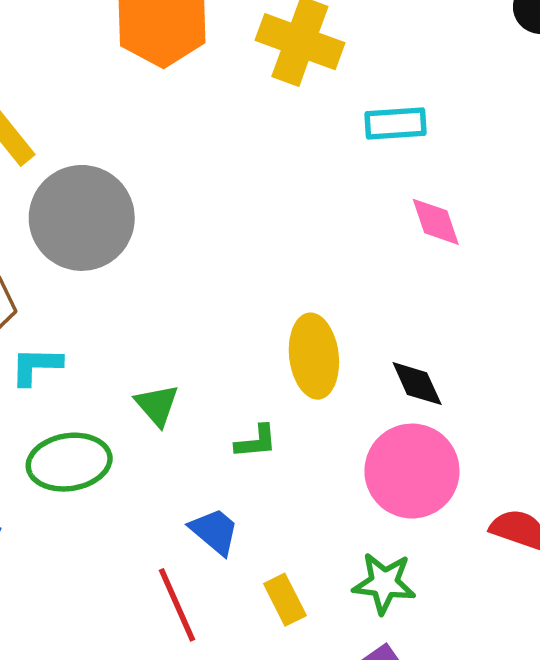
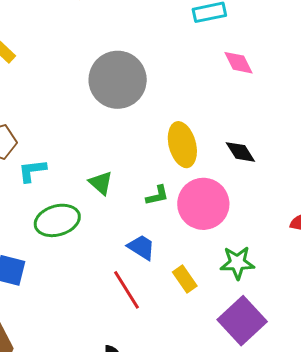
gray circle: (82, 218) -> (118, 80), moved
pink circle: (412, 471) -> (203, 204), moved

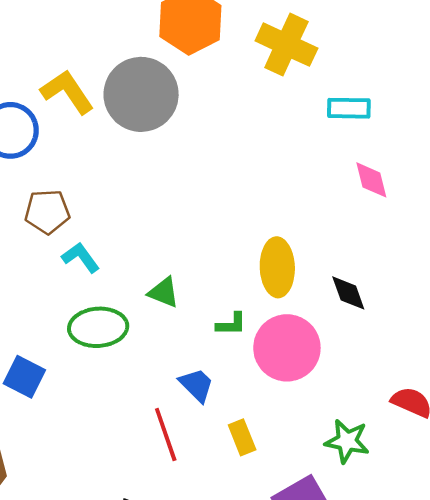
gray circle: (118, 80) -> (141, 94), moved
cyan L-shape: (32, 171) -> (81, 257), turned 48
green triangle: (101, 183) -> (164, 292), turned -32
green star: (237, 263) -> (347, 441), moved

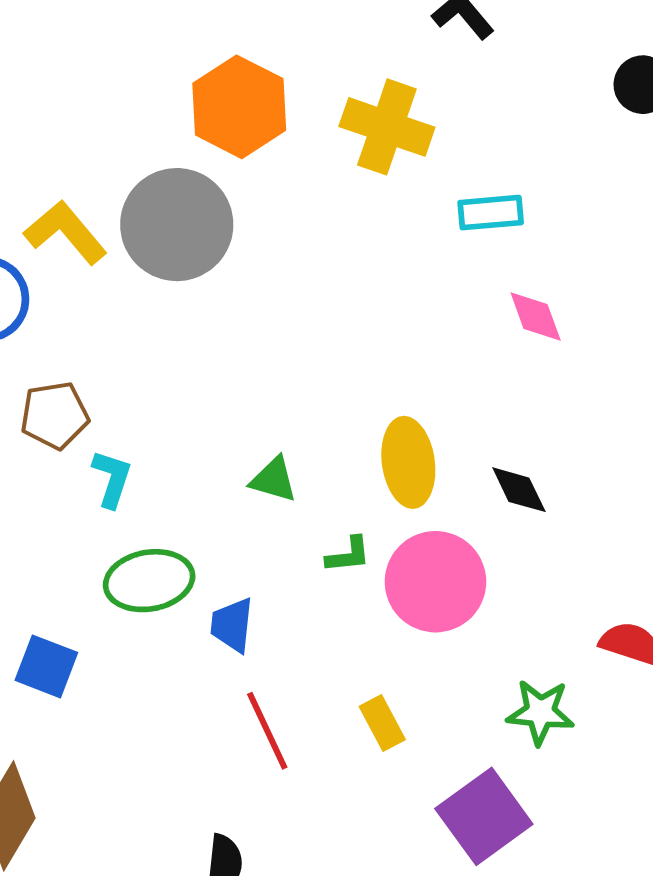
cyan L-shape: (81, 257) -> (112, 479), turned 60
green triangle: (164, 292) -> (274, 480), moved
blue trapezoid: (196, 385) -> (232, 625), moved, turned -123

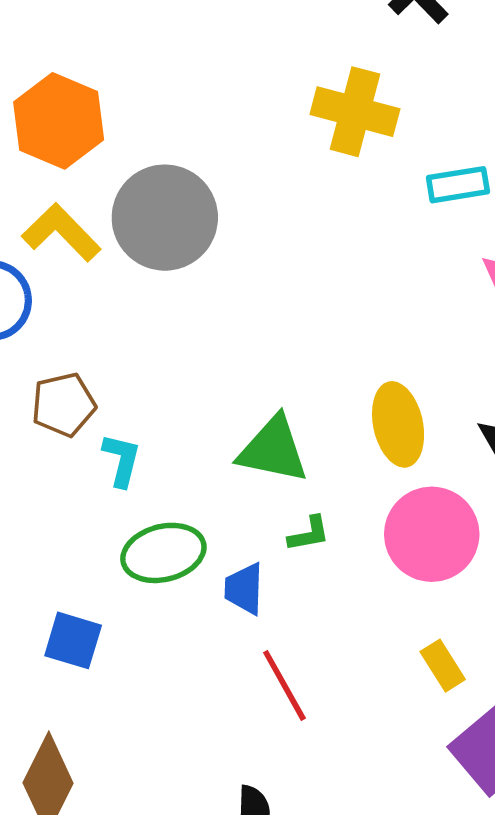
orange hexagon: (239, 107) -> (59, 121), moved
green triangle: (274, 480) -> (273, 450), size x1.6
green L-shape: (348, 555) -> (309, 534), moved
yellow rectangle: (382, 723) -> (443, 666), moved

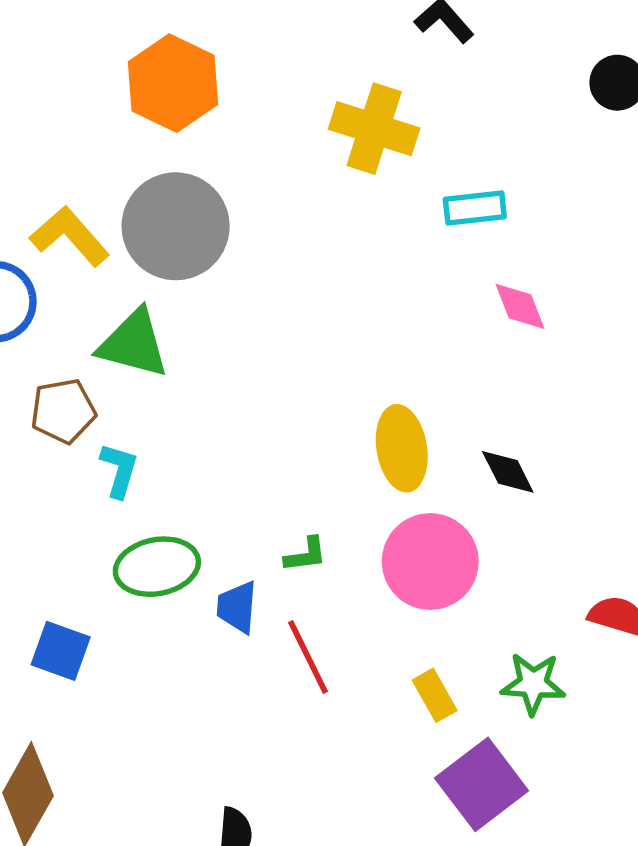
orange hexagon: (59, 121) -> (173, 83), moved
green triangle: (273, 450) -> (133, 344), moved
red line: (284, 685) -> (308, 657), moved

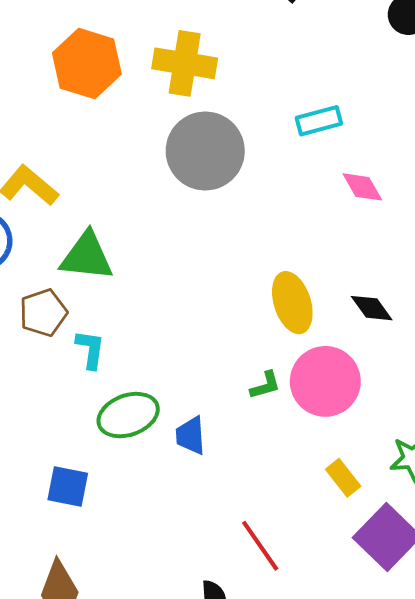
yellow cross: (374, 129) -> (185, 63), moved
gray circle: (176, 226) -> (205, 151), moved
green L-shape: (306, 555) -> (265, 385), moved
red line: (308, 657) -> (260, 546), moved

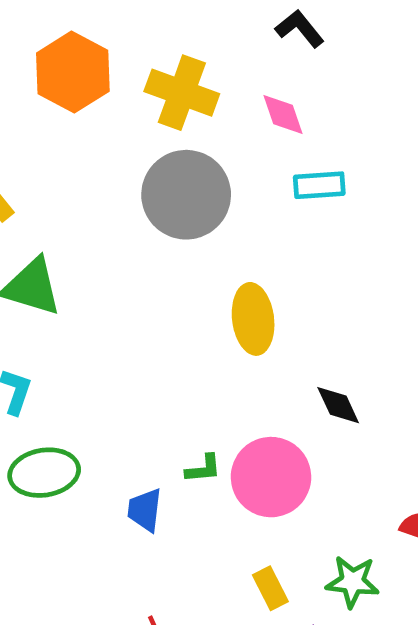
pink diamond: (362, 187) -> (283, 115), moved
yellow ellipse: (292, 303) -> (253, 319), moved
blue trapezoid: (191, 436) -> (145, 510), moved

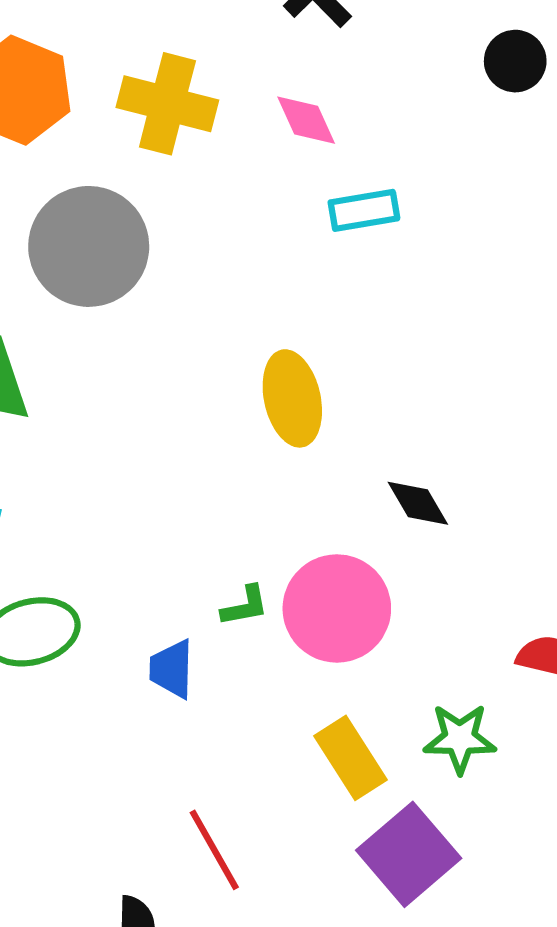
gray circle: (186, 195) -> (89, 246), moved
yellow rectangle: (270, 588) -> (350, 758), size x1.4

